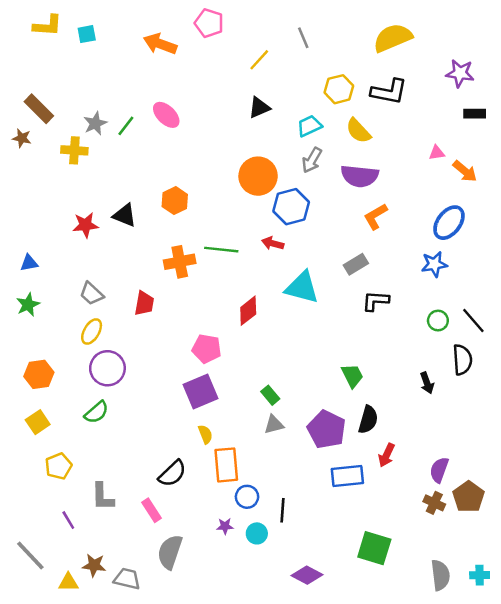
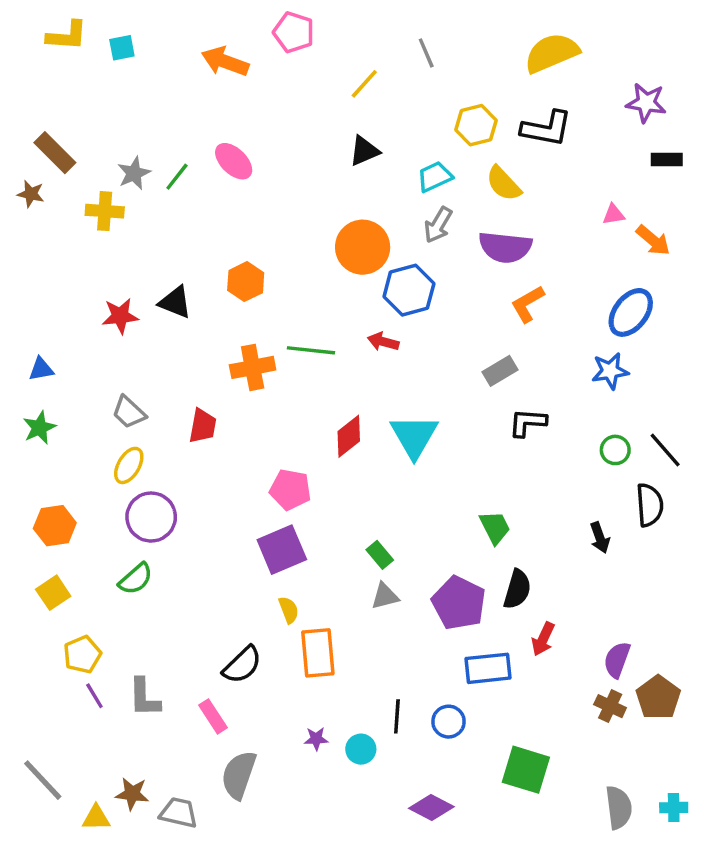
cyan triangle: (302, 287) -> (414, 436), moved, turned 45
blue circle: (247, 497) -> (448, 722), moved
purple line: (68, 520) -> (94, 696), moved

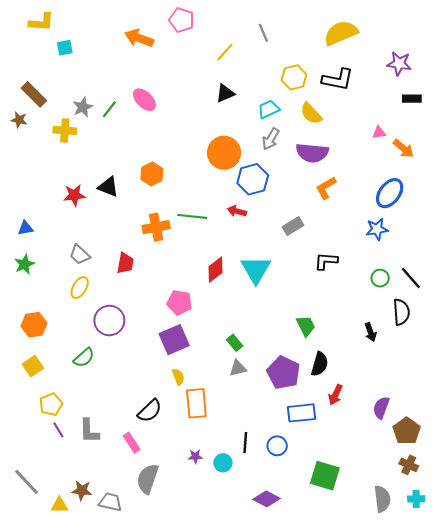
cyan square: (122, 48) -> (65, 48), moved
gray rectangle: (500, 371) -> (293, 226), moved
purple circle: (151, 517) -> (109, 321), moved
brown cross: (610, 706) -> (409, 465), moved

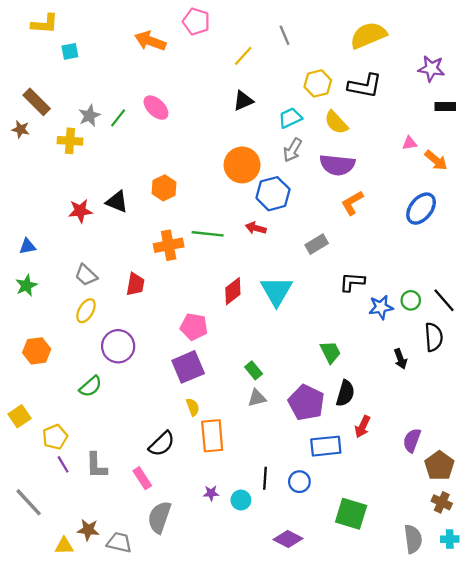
blue star: (377, 229) -> (381, 307), moved
yellow square: (33, 366) -> (19, 416), moved
gray line: (27, 482) -> (29, 502), moved

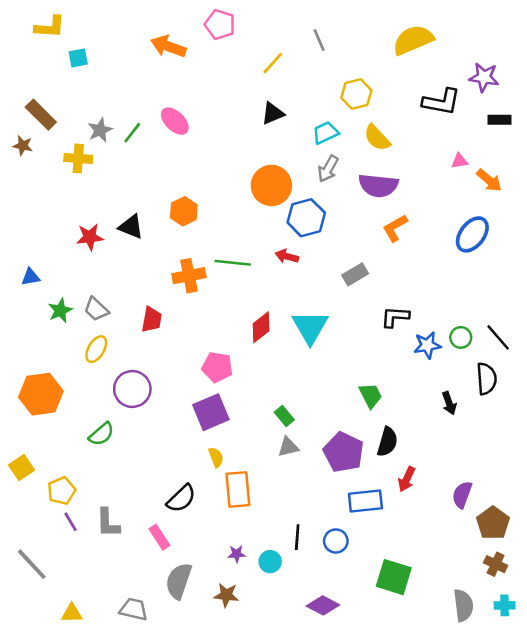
black L-shape: (365, 86) -> (441, 102), moved
green star: (26, 285) -> (60, 310), moved
orange hexagon: (37, 351) -> (41, 394), size x1.4
brown star: (88, 530) -> (226, 595), moved

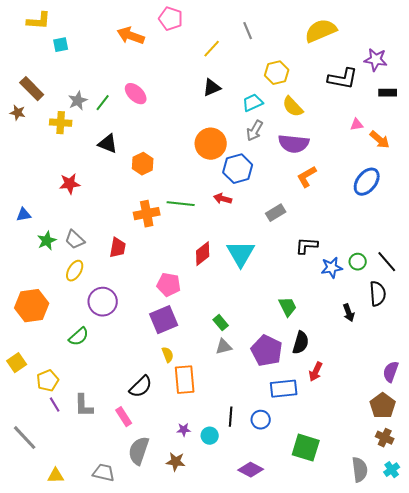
black triangle: (131, 227) -> (108, 144), moved
purple semicircle: (462, 495) -> (391, 372), moved
cyan cross: (505, 605) -> (392, 470), turned -35

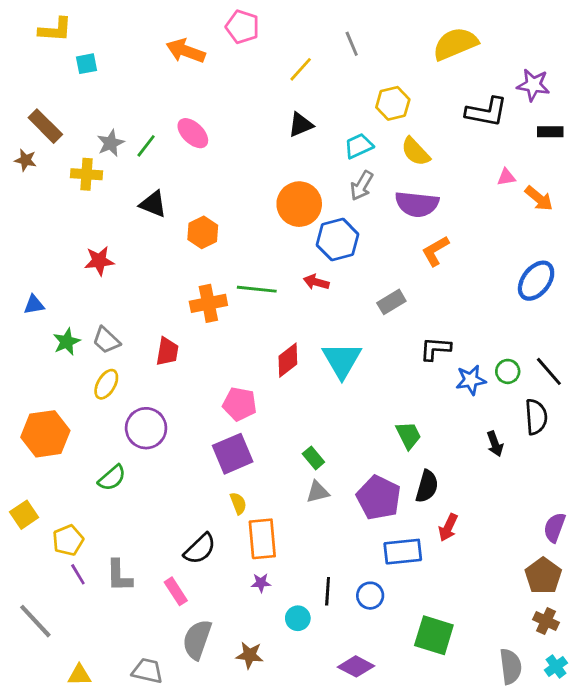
blue ellipse: (367, 182) -> (536, 281), moved
purple star: (184, 430) -> (261, 583), moved

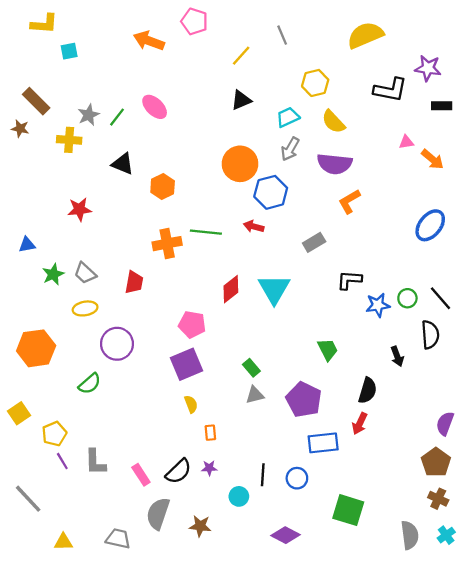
yellow ellipse: (106, 384) -> (85, 308), turned 50
black semicircle: (427, 486) -> (368, 390), moved
orange rectangle: (262, 539) -> (210, 433), size x0.5
black semicircle: (200, 549) -> (178, 471), moved

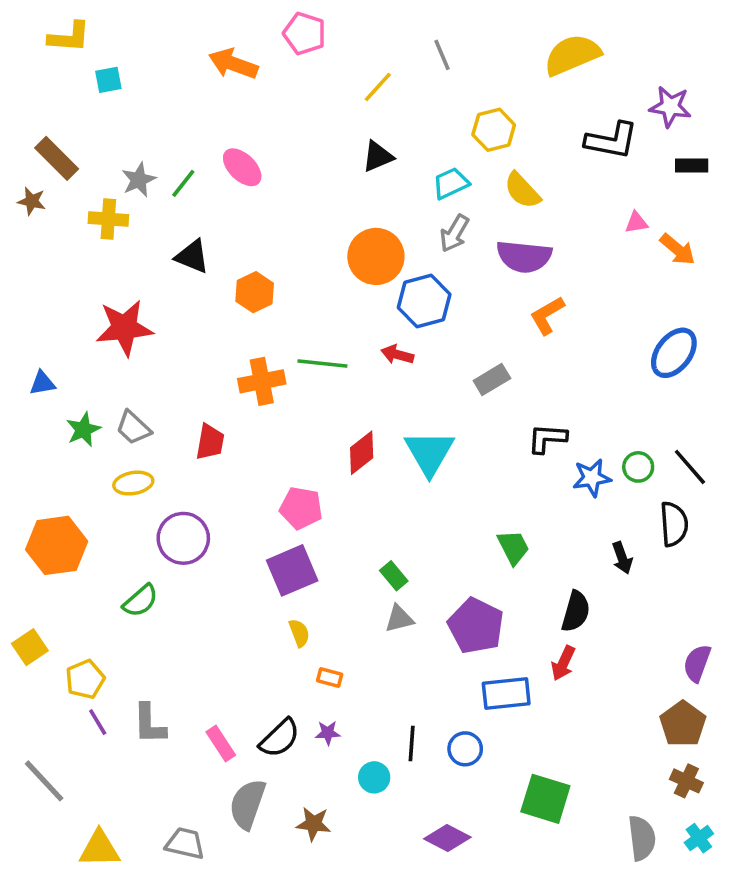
red star: (79, 209) -> (124, 328), size x1.5
orange rectangle: (210, 433) -> (330, 677), turned -70
yellow triangle: (63, 542) -> (99, 849), size x1.4

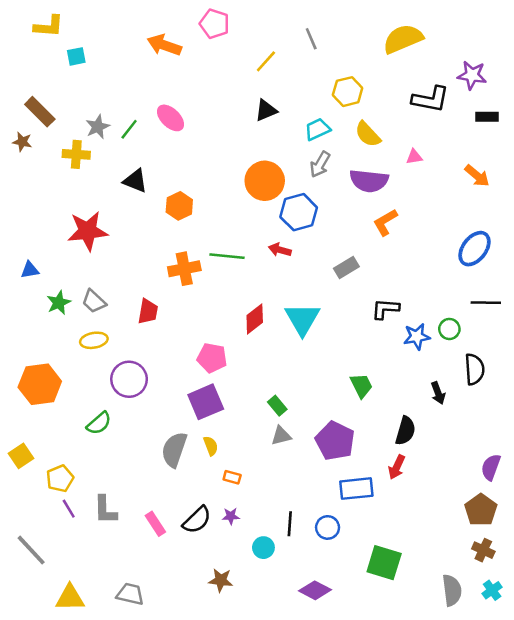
pink triangle: (636, 223) -> (414, 157), moved
black line: (690, 467) -> (486, 303), moved, turned -48
gray semicircle: (248, 804) -> (174, 450), moved

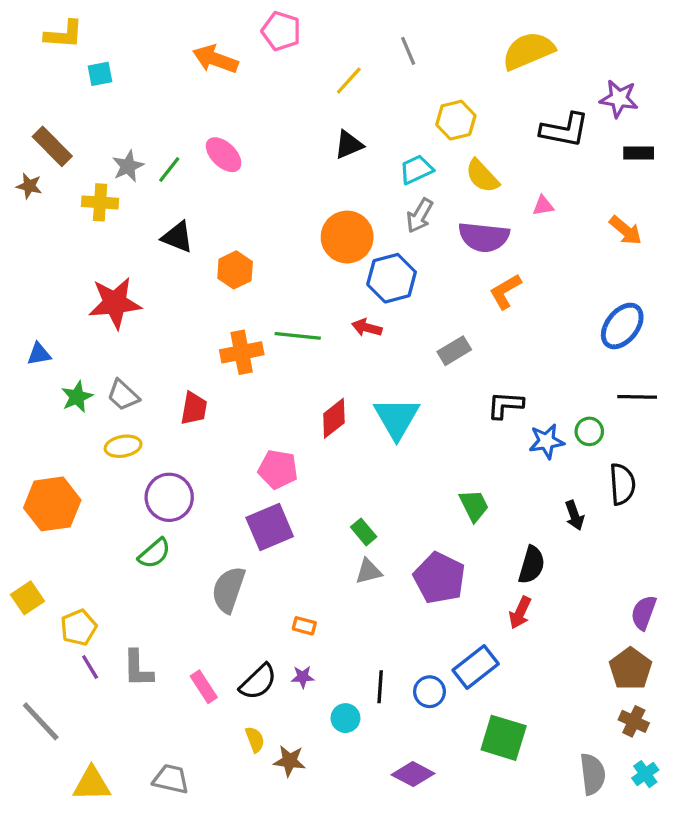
green semicircle: (99, 423) -> (154, 553), moved
yellow semicircle: (211, 446) -> (255, 739), moved
blue rectangle: (356, 489) -> (476, 667), moved, turned -32

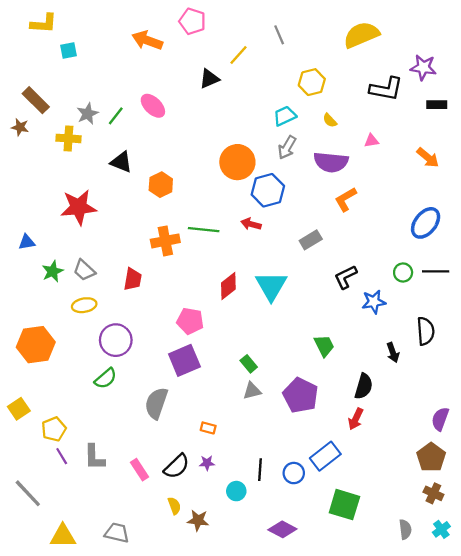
black triangle: (349, 145) -> (209, 79), moved
yellow semicircle: (482, 176) -> (330, 120), size x0.6
black L-shape: (505, 405) -> (346, 277), turned -30
green circle: (589, 431) -> (403, 273), moved
gray semicircle: (593, 774) -> (405, 529), size x0.7

